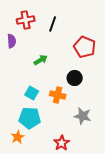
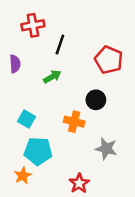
black line: (53, 24) -> (60, 45), moved
purple semicircle: (12, 41) -> (15, 64), moved
cyan square: (32, 93) -> (27, 119), moved

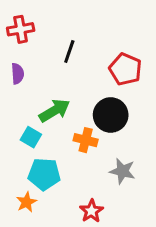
red cross: (33, 25) -> (21, 29), moved
green arrow: (52, 77) -> (55, 111), moved, size x1.5
black circle: (96, 100) -> (111, 115), size x1.5

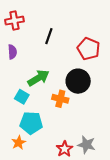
gray star: (122, 171) -> (86, 145), moved

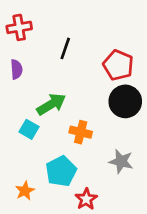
black circle: (78, 81) -> (125, 101), moved
cyan pentagon: (31, 123) -> (61, 171), moved, turned -30
gray star: (86, 145) -> (121, 161), moved

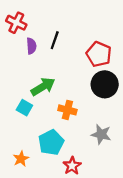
red cross: (19, 27) -> (16, 23), turned 36
purple semicircle: (16, 69) -> (31, 46), moved

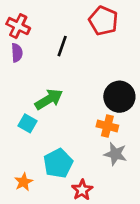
purple semicircle: (31, 46) -> (17, 53), moved
red pentagon: (99, 54) -> (103, 21), moved
orange cross: (67, 110) -> (107, 126), moved

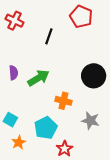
purple semicircle: (17, 53) -> (13, 73), moved
cyan square: (28, 123) -> (10, 120), moved
orange cross: (107, 126) -> (63, 101), moved

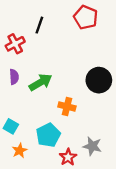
red cross: (15, 21) -> (15, 44), moved, turned 36
black line: (49, 36) -> (39, 25), moved
gray star: (90, 121) -> (92, 146), moved

